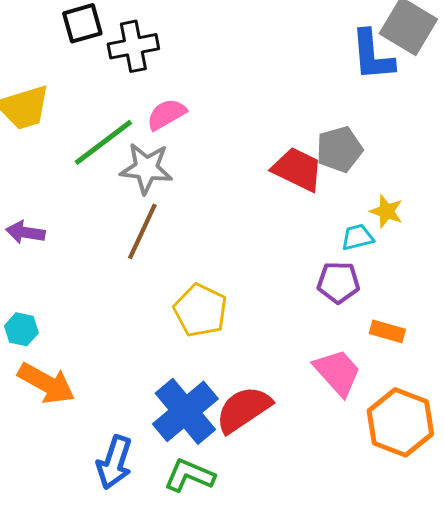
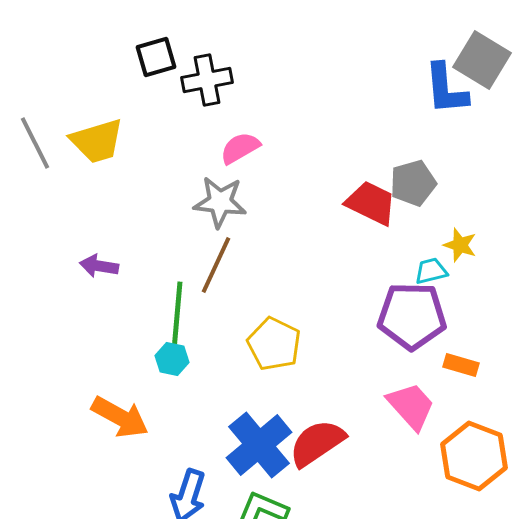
green line: (103, 142) -> (177, 316), moved, turned -48
purple pentagon: (338, 282) -> (412, 316), size x1.6
cyan hexagon: (21, 329) -> (172, 359), moved

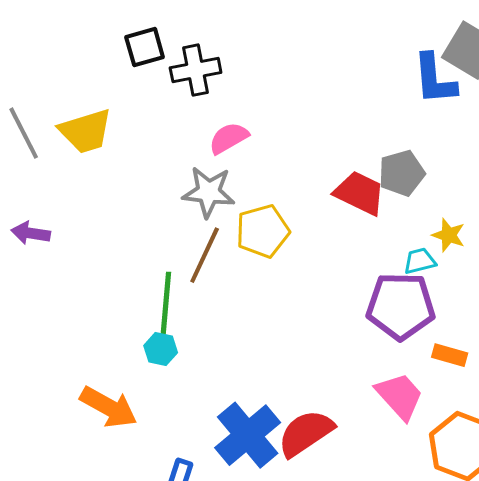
purple arrow: (99, 266) -> (31, 233), moved
yellow pentagon: (274, 344) -> (263, 231), moved, turned 30

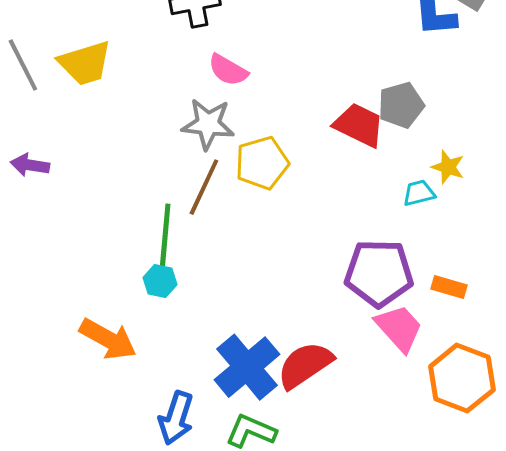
pink semicircle: (229, 138) -> (228, 70), turned -120
purple pentagon: (401, 306) -> (379, 273), moved

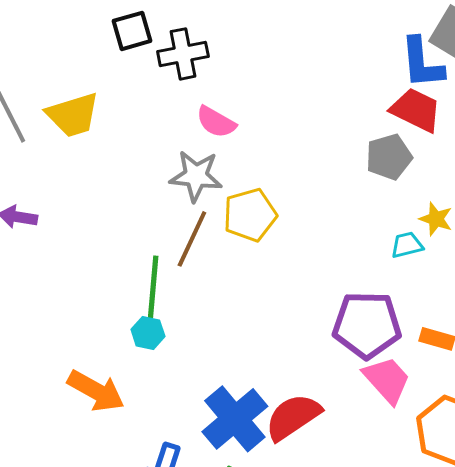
red trapezoid: (359, 125) -> (416, 110), moved

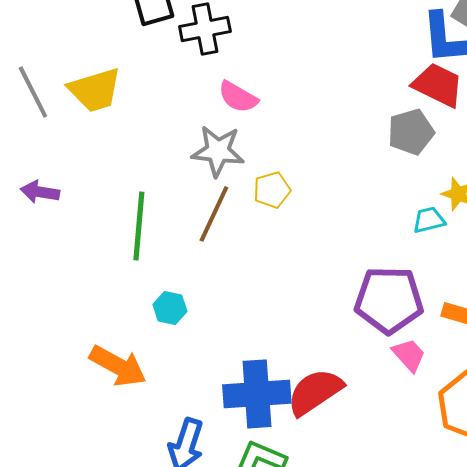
yellow pentagon: (250, 215) -> (272, 190), size x0.7
green line: (153, 290) -> (139, 226), moved
pink trapezoid: (387, 380) -> (409, 355), size x0.7
blue cross: (235, 419) -> (257, 394), turned 36

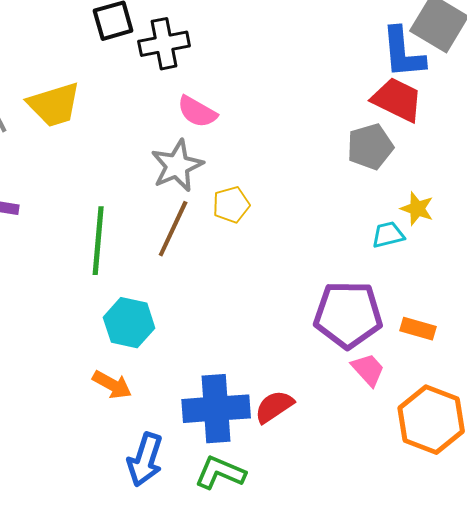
gray star: (218, 151) -> (177, 166), turned -30
cyan hexagon: (170, 308) -> (129, 323), size x1.5
orange arrow: (118, 366) -> (112, 385), moved, size x0.7
red semicircle: (315, 392) -> (274, 407), size x0.7

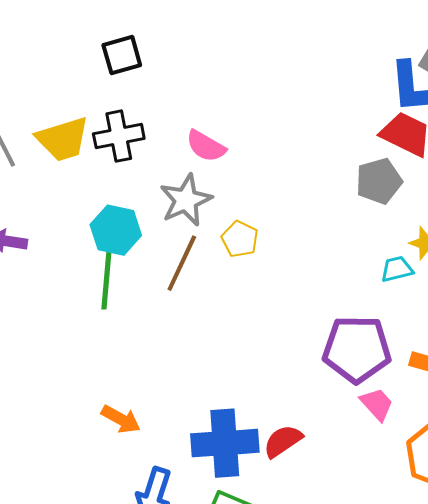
black cross: (164, 44) -> (119, 136), moved
yellow pentagon: (231, 205) -> (240, 239), turned -30
cyan hexagon: (129, 323) -> (116, 230), moved

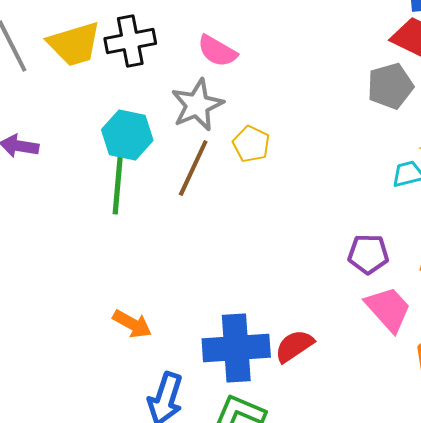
purple pentagon: (357, 349) -> (368, 254), size x0.6
pink trapezoid: (377, 404) -> (388, 309), size x1.4

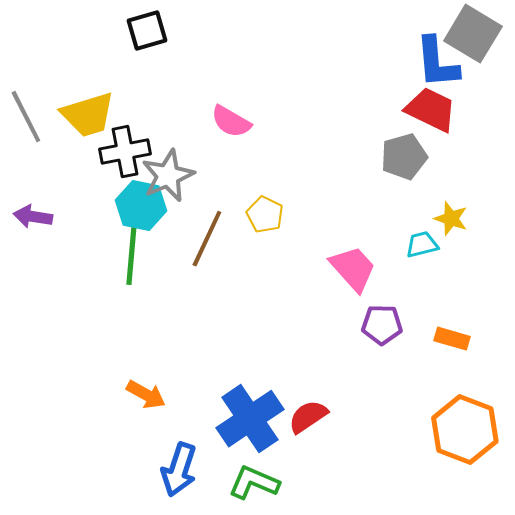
black cross: (130, 41) -> (125, 152), moved
gray star: (197, 105) -> (168, 176), moved
pink trapezoid: (388, 309) -> (353, 269), moved
blue cross: (236, 348) -> (250, 419), turned -30

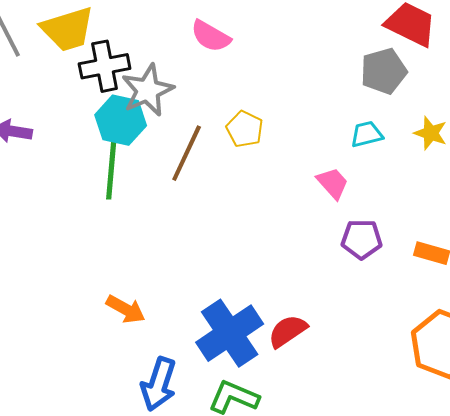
cyan trapezoid: (422, 245) -> (367, 134), moved
pink trapezoid: (353, 269) -> (333, 183), size x0.7

